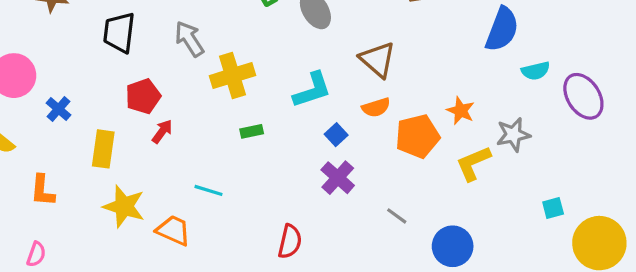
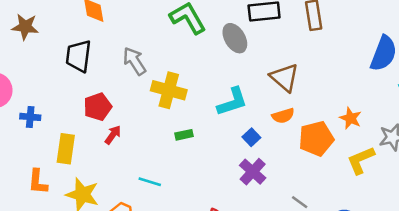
yellow cross: (232, 76) -> (169, 90), turned 32
blue cross: (59, 109) -> (30, 117), turned -36
orange L-shape: (43, 190) -> (38, 182), moved

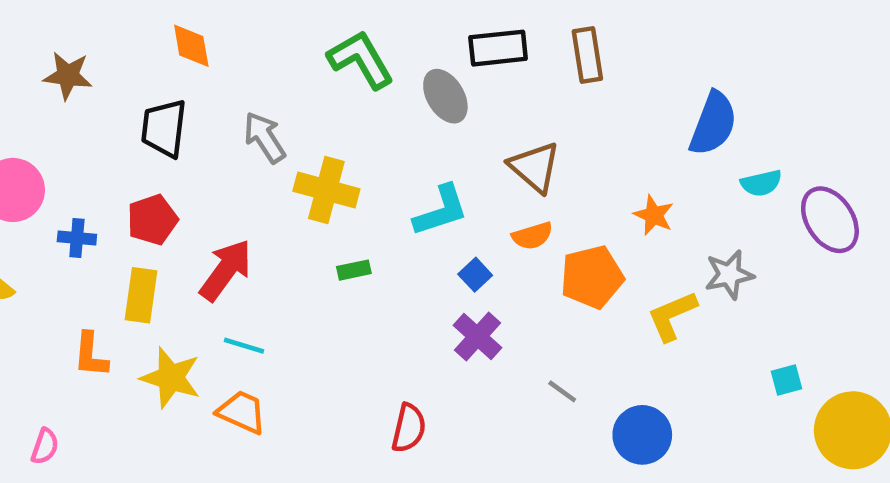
red pentagon: (98, 107) -> (152, 220), moved
orange star: (351, 118) -> (654, 215), moved
red arrow: (113, 135) -> (226, 270), size x1.8
cyan line: (150, 182) -> (244, 346), moved

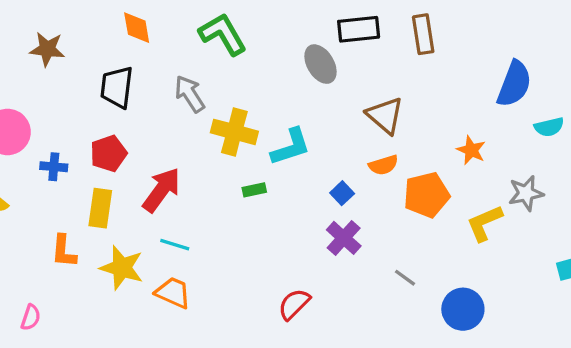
green L-shape: (361, 60) -> (223, 34), moved
cyan L-shape: (441, 211) -> (291, 147), moved
red semicircle: (409, 428) -> (294, 304), turned -148

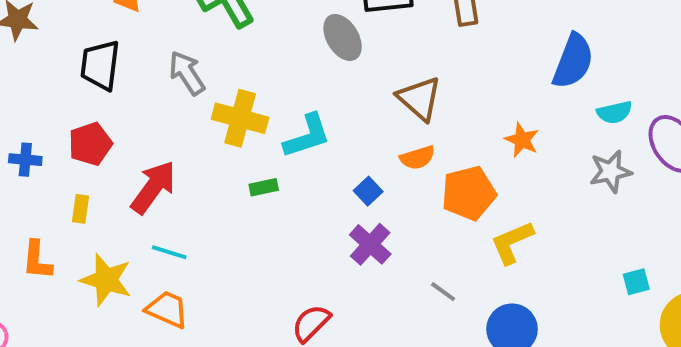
gray star: (526, 193) -> (611, 171), moved
yellow rectangle: (100, 208) -> (80, 209), size x0.6
yellow L-shape: (484, 223) -> (512, 242), moved

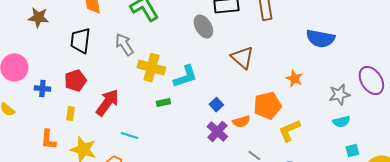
blue semicircle: (573, 61) -> (320, 39), turned 80
cyan semicircle: (614, 112) -> (341, 122), moved
orange semicircle: (417, 158) -> (241, 122), moved
cyan line: (169, 252) -> (129, 136), moved

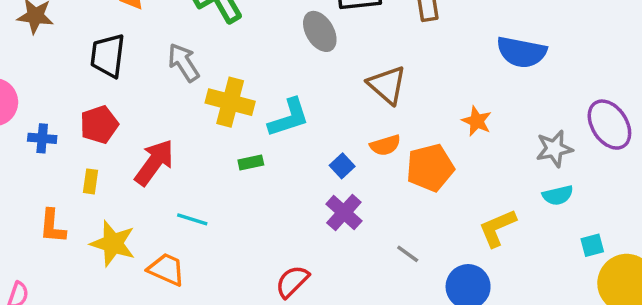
orange semicircle: (241, 122) -> (385, 145), moved
yellow L-shape: (289, 131) -> (497, 228), moved
cyan square: (352, 151) -> (592, 245), moved

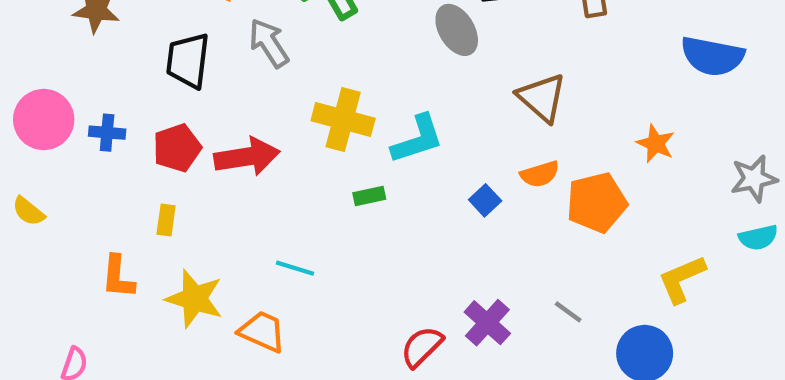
gray arrow: (184, 62) -> (269, 43), moved
blue cross: (42, 138) -> (107, 133), moved
red arrow: (154, 162) -> (247, 157), moved, turned 45
purple cross: (344, 212) -> (487, 323), moved

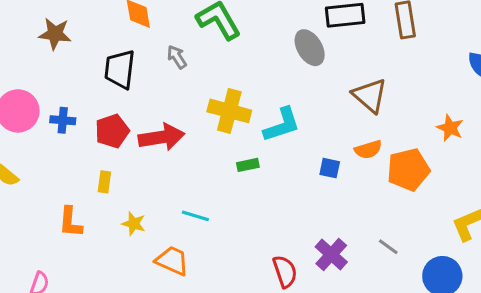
gray arrow: (269, 43) -> (177, 57), size x0.7
blue square: (485, 200) -> (330, 168), turned -35
yellow star: (194, 299) -> (134, 224), moved, size x0.6
red semicircle: (422, 347) -> (285, 271), turned 116

